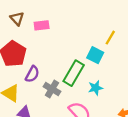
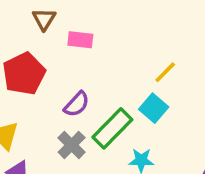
yellow line: (110, 38) -> (165, 72), moved
purple semicircle: (32, 74) -> (77, 104), moved

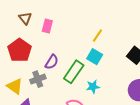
pink rectangle: (80, 40) -> (47, 26), turned -72
gray cross: (72, 145) -> (38, 79), moved, turned 35

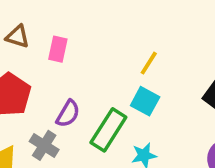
brown triangle: (25, 18) -> (18, 37), turned -32
gray cross: (38, 79) -> (44, 145), turned -35

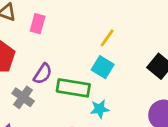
green rectangle: (108, 130) -> (73, 88), turned 64

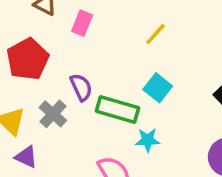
yellow line: (107, 38) -> (155, 34), moved
purple semicircle: (43, 74) -> (81, 87), turned -65

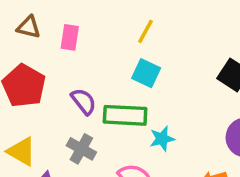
cyan square: (158, 88) -> (146, 73), moved
gray cross: (53, 114) -> (81, 149), moved

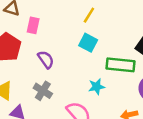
pink rectangle: (70, 37) -> (33, 25), moved
green rectangle: (125, 115) -> (120, 65), moved

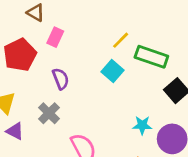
green rectangle: (120, 65) -> (151, 57), moved
cyan star: (97, 87) -> (142, 125), moved

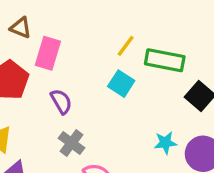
pink rectangle: (55, 37) -> (48, 53), size x1.4
gray cross: (49, 113) -> (71, 143), moved

